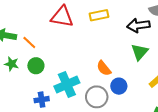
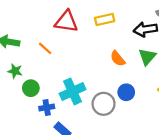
orange line: (29, 42) -> (45, 48), moved
green circle: (36, 66) -> (31, 88), moved
orange semicircle: (104, 68) -> (118, 59), moved

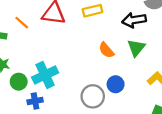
orange line: (45, 48) -> (22, 23), moved
cyan cross: (73, 91) -> (45, 75), moved

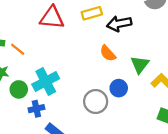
black arrow: (134, 20) -> (119, 24), moved
orange line: (22, 23) -> (18, 49), moved
green triangle: (136, 48) -> (140, 65), moved

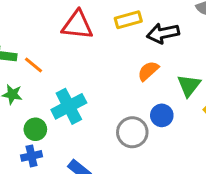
orange semicircle: (108, 53) -> (148, 71), turned 90
green circle: (19, 89) -> (35, 129), moved
blue cross: (36, 109) -> (31, 156), moved

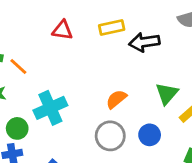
red triangle: (77, 25) -> (62, 30), size x0.7
orange semicircle: (148, 71) -> (116, 99), moved
blue circle: (162, 115) -> (150, 135), moved

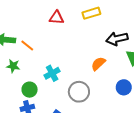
black arrow: (144, 42) -> (117, 39), moved
cyan cross: (50, 108) -> (52, 73), size x0.7
gray circle: (110, 136) -> (79, 92), moved

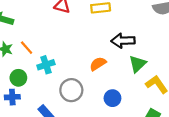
orange line: (27, 46) -> (27, 48), moved
blue circle: (124, 87) -> (112, 98), moved

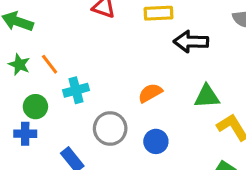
black arrow: (123, 41) -> (191, 42), moved
green triangle: (138, 64) -> (207, 96), turned 36
blue circle: (112, 98) -> (156, 141), moved

